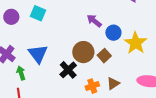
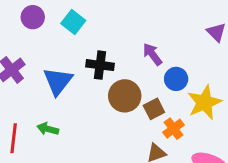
black cross: (68, 70) -> (100, 65), moved, turned 36
green arrow: (21, 73) -> (48, 129), moved, turned -72
orange cross: (92, 86) -> (174, 129), moved, turned -32

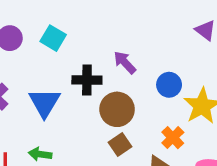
purple arrow: (152, 54) -> (125, 62), moved
brown square: (154, 109) -> (120, 145), moved

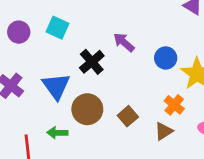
black cross: (87, 80) -> (92, 62), turned -35
brown circle: (117, 109) -> (87, 109), moved

